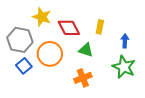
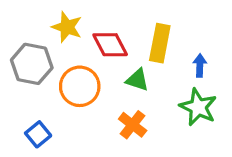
yellow rectangle: (100, 27) -> (160, 43), size x1.6
blue square: (24, 66) -> (38, 134), moved
orange cross: (83, 78) -> (133, 125), turned -30

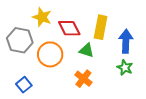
blue arrow: (200, 66) -> (126, 41), size x1.6
green star: (198, 107) -> (125, 68), size x0.7

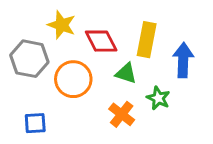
green star: (125, 68) -> (158, 98), moved
blue square: (24, 85) -> (35, 123), turned 35

